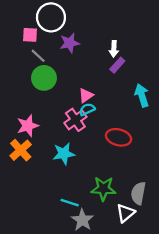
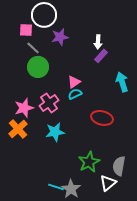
pink cross: (75, 120) -> (49, 103), moved
green star: (103, 189) -> (89, 162), turned -30
cyan line: (70, 203) -> (56, 187), moved

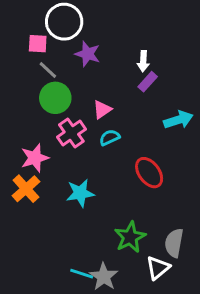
purple star: (60, 37) -> (88, 54), turned 30
pink triangle: (74, 82) -> (102, 110), moved
cyan arrow: (122, 82) -> (178, 120), turned 90
pink cross: (49, 103) -> (71, 133), moved
red ellipse: (102, 118) -> (149, 173), turned 40

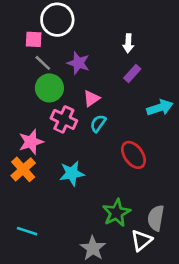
purple star: (88, 54) -> (78, 63), moved
white arrow: (143, 61) -> (128, 43), moved
pink cross: (71, 133) -> (64, 119), turned -30
cyan semicircle: (110, 137) -> (98, 123), turned -30
cyan line: (82, 274) -> (27, 231), moved

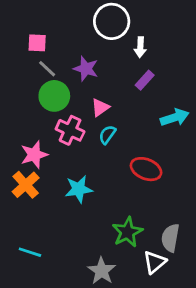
white circle: (57, 20) -> (112, 21), moved
red ellipse: (134, 155) -> (146, 169), turned -32

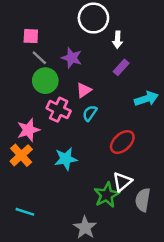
red ellipse: (146, 169) -> (122, 142), turned -65
white triangle: (155, 262) -> (122, 182), moved

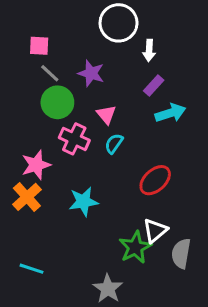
pink triangle: (84, 90) -> (106, 115), turned -35
cyan arrow: (146, 99) -> (170, 113), moved

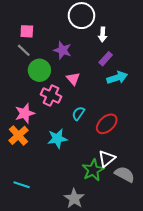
gray line: (50, 73) -> (24, 50), moved
cyan semicircle: (114, 144) -> (78, 113), moved
gray semicircle: (181, 253) -> (125, 174), turned 108

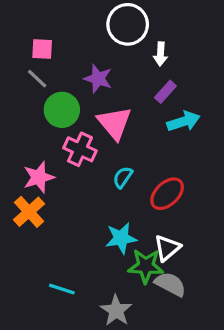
pink triangle: (73, 79) -> (114, 123), size x1.6
cyan star: (57, 139) -> (121, 238), moved
green star: (93, 170) -> (146, 266), turned 30
gray semicircle: (125, 174) -> (170, 284), moved
cyan line: (22, 185) -> (62, 289), moved

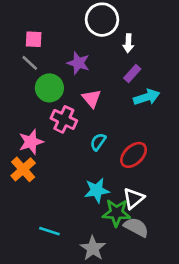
pink triangle: (114, 123) -> (91, 98), size x0.7

